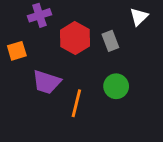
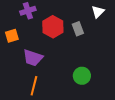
green circle: (116, 86) -> (82, 76), moved
orange line: (76, 103) -> (34, 86), moved

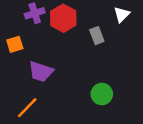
red hexagon: (53, 27) -> (63, 18), moved
orange line: (34, 86) -> (27, 108), moved, turned 30

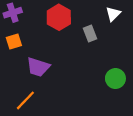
purple cross: (35, 13) -> (13, 13), moved
green circle: (102, 94) -> (115, 78), moved

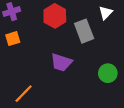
gray rectangle: (90, 33) -> (84, 31), size x1.5
purple trapezoid: (38, 67) -> (61, 62), moved

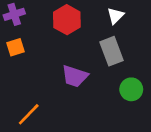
white triangle: (106, 13) -> (115, 16), moved
gray rectangle: (84, 31) -> (112, 51), moved

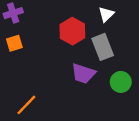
red hexagon: (67, 20) -> (72, 31), moved
purple trapezoid: (75, 76) -> (83, 73), moved

